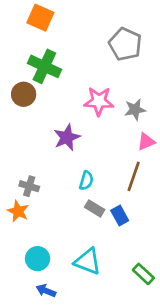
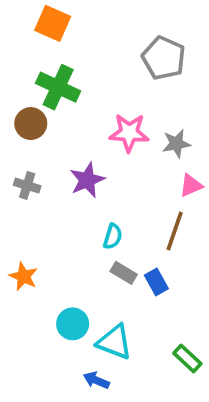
gray cross: (29, 186) -> (27, 185), moved
cyan circle: (38, 259) -> (73, 324), moved
blue arrow: (46, 291) -> (96, 380), moved

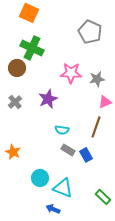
gray cross: (27, 185) -> (15, 102), turned 32
cyan semicircle: (113, 236) -> (62, 130), turned 80

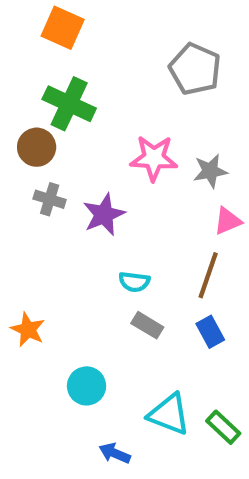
gray cross: (15, 102) -> (50, 199), moved, turned -32
blue rectangle: (86, 155) -> (210, 332), moved
cyan triangle: (63, 188) -> (169, 414), moved

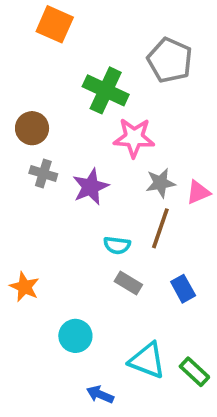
green cross: (69, 104) -> (106, 90), moved
gray star: (210, 171) -> (160, 183), moved
brown line: (208, 275) -> (160, 228), moved

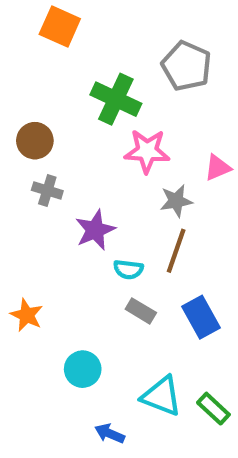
purple star: (91, 187) -> (95, 230), moved
pink triangle: (198, 192) -> (218, 168), moved
blue rectangle: (183, 289) -> (201, 317), size x1.4

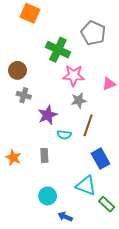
gray star: (176, 201) -> (79, 100), moved
gray rectangle: (141, 311) -> (44, 155), moved, turned 56
cyan circle: (83, 369) -> (48, 196), moved
cyan triangle: (162, 396) -> (86, 186), moved
blue arrow: (110, 433) -> (65, 217), moved

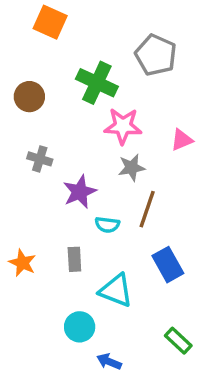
brown circle: (17, 70) -> (29, 97), moved
cyan triangle: (86, 186) -> (116, 290), moved

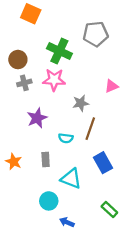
gray pentagon: (156, 55) -> (96, 34), turned -30
pink star: (123, 126) -> (54, 80), moved
gray cross: (40, 159) -> (24, 83), moved, turned -32
purple star: (80, 192) -> (37, 118), moved

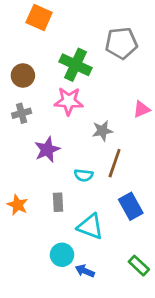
gray cross: (24, 83) -> (22, 113), moved
blue arrow: (67, 222) -> (85, 271), moved

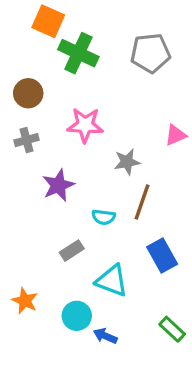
green cross: (75, 65) -> (78, 53), moved
gray rectangle: (58, 202) -> (72, 251), turned 60
orange star: (18, 205) -> (25, 301), moved

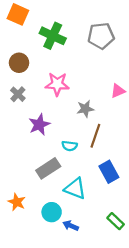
orange square: (48, 21) -> (18, 14), moved
gray cross: (27, 140) -> (18, 94), turned -32
gray rectangle: (72, 251) -> (48, 168), size x1.5

